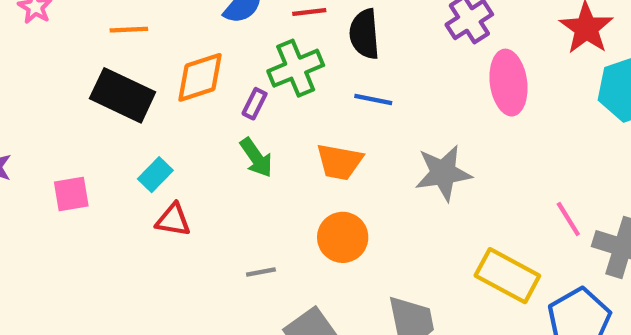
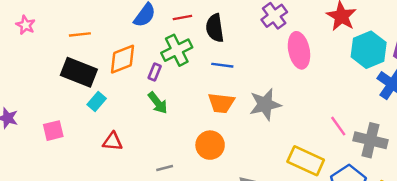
orange trapezoid: (339, 162) -> (221, 103), moved
cyan rectangle: (155, 175) -> (97, 101), moved

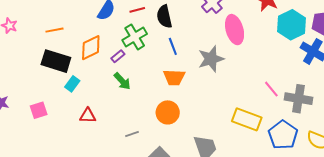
blue line: (222, 65) -> (173, 46), turned 66
purple rectangle: (155, 72) -> (118, 56), turned 32
gray star: (265, 104) -> (211, 59), moved

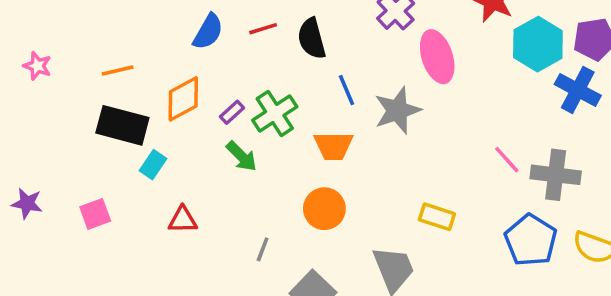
green cross: (135, 37) -> (275, 113), moved
blue line: (173, 46) -> (346, 90), moved
yellow rectangle: (247, 119) -> (437, 217), moved, size x0.7
gray line: (132, 134) -> (263, 249), turned -48

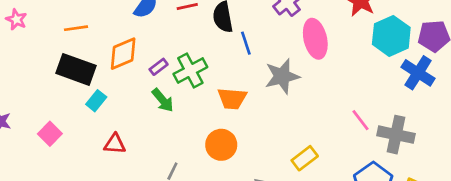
blue line: (346, 90) -> (246, 43), moved
pink square: (95, 214) -> (50, 134), turned -30
yellow rectangle: (437, 217) -> (305, 158), turned -60

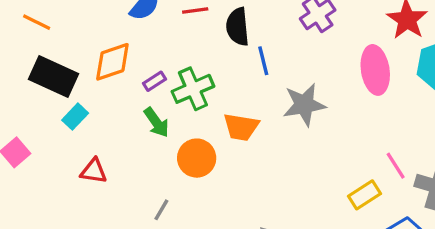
orange line: (76, 28) -> (37, 22), moved, turned 30
pink ellipse: (315, 39) -> (375, 70), moved
orange circle: (221, 145) -> (197, 158), moved
yellow rectangle: (305, 158) -> (364, 195), moved

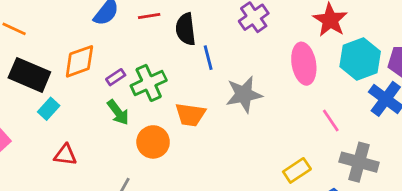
pink line: (396, 166) -> (331, 120), moved

